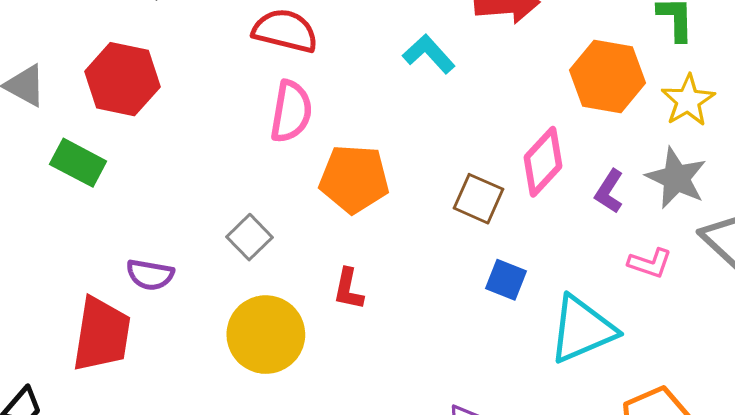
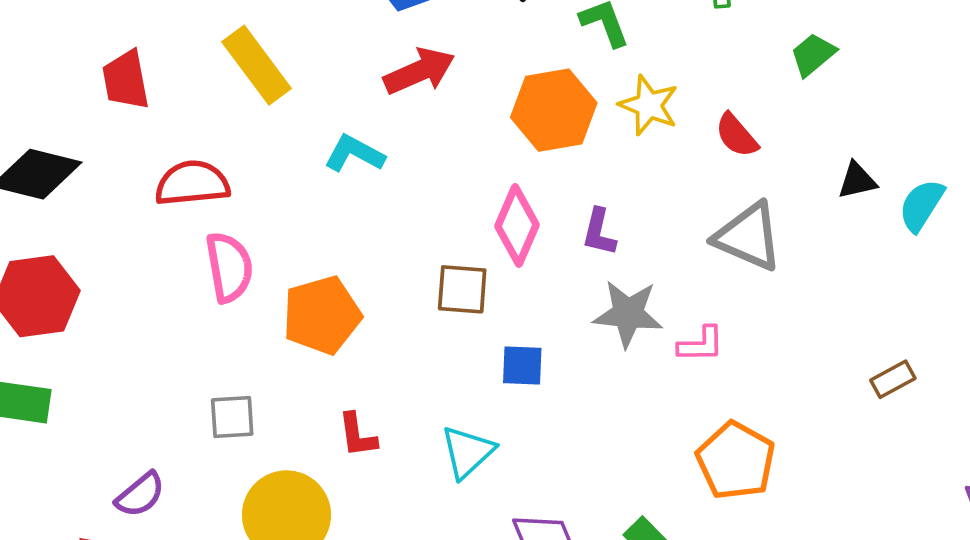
gray star: (676, 178) -> (628, 314), moved
gray square: (249, 237) -> (232, 417), turned -30
pink L-shape: (650, 263) -> (701, 344), moved
purple semicircle: (150, 275) -> (140, 495), turned -30
cyan triangle: (582, 329) -> (467, 452), moved, size x0.7

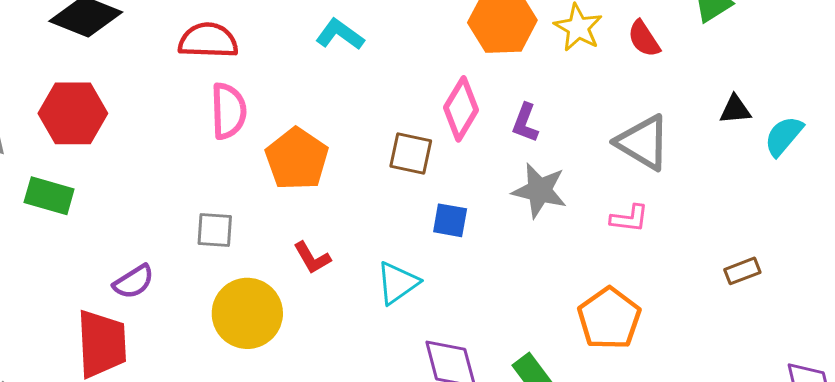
red semicircle: (737, 135) -> (644, 39), moved
orange pentagon: (322, 315) -> (297, 159), turned -30
pink L-shape: (701, 344) -> (629, 219), moved
red L-shape: (357, 435) -> (312, 258), turned -30

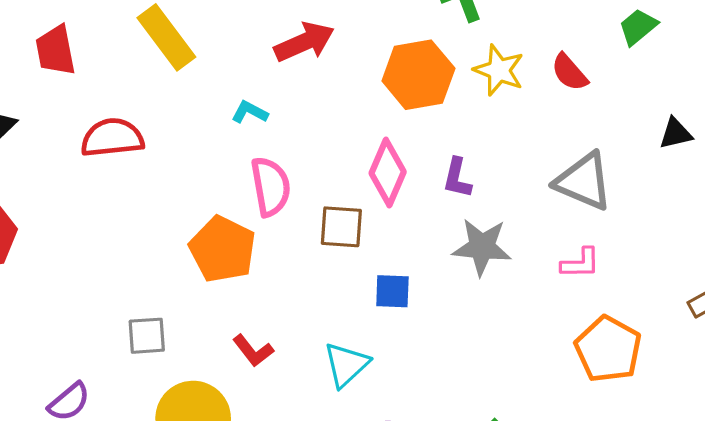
cyan L-shape: (340, 34) -> (250, 112), size x0.7
pink semicircle: (228, 111) -> (271, 187), moved
orange pentagon: (609, 319) -> (608, 349), moved

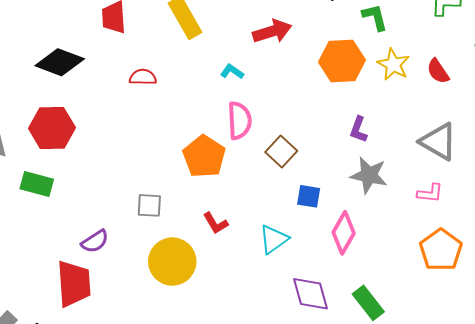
red semicircle: (112, 138) -> (143, 77), size x0.7
pink diamond: (388, 173) -> (344, 233), moved
brown square: (341, 227) -> (281, 152), turned 32

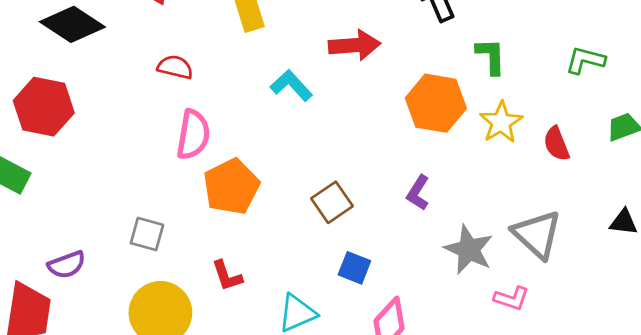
cyan L-shape: (232, 72) -> (291, 86), size x1.4
pink semicircle: (239, 120) -> (193, 135), moved
purple L-shape: (358, 130) -> (418, 193), moved
gray star: (369, 175) -> (469, 250), moved

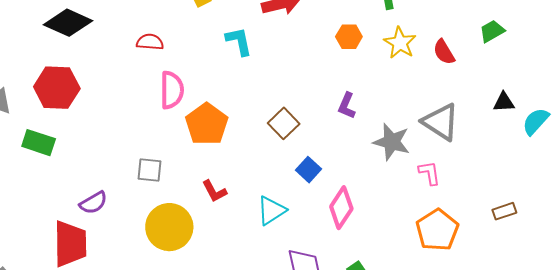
cyan L-shape: (291, 86) -> (239, 41), turned 40
orange hexagon: (436, 103) -> (349, 37), size x0.6
blue square: (354, 268) -> (308, 170), turned 30
pink L-shape: (511, 298) -> (429, 173), turned -108

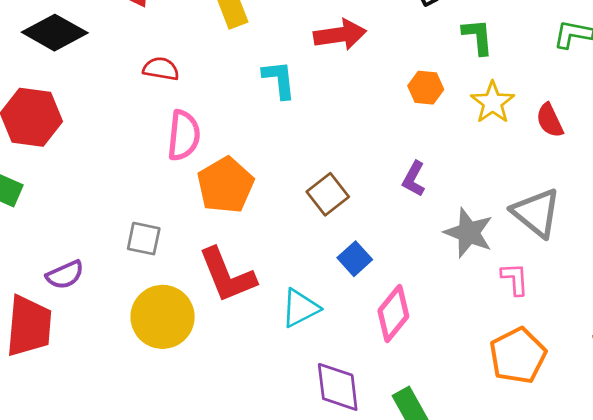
red L-shape: (214, 191) -> (227, 275), size x1.8

